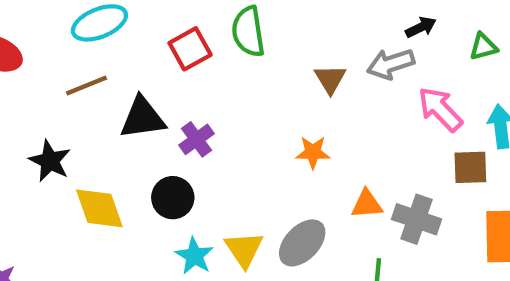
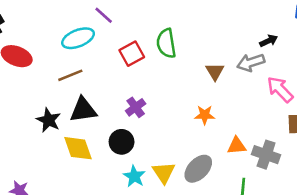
black triangle: (143, 118) -> (83, 110), moved

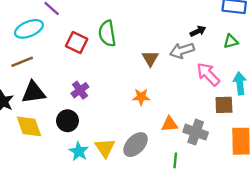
red square: (132, 54) -> (77, 43), turned -35

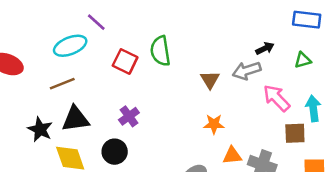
orange star: (141, 97) -> (214, 124), moved

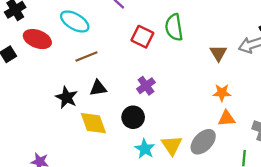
cyan ellipse: (70, 46) -> (75, 22), moved, turned 52
black triangle: (75, 119) -> (98, 88), size x0.7
orange triangle: (232, 156) -> (227, 118), moved

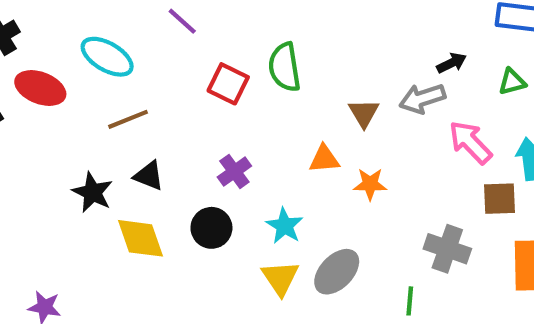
black triangle: (98, 88) -> (149, 176), turned 30
orange triangle: (227, 118) -> (324, 159), moved
cyan star: (145, 149) -> (285, 226), moved

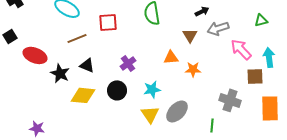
black arrow: (451, 63) -> (202, 11), moved
red square: (228, 84) -> (108, 22), moved, turned -30
red ellipse: (40, 88) -> (35, 55), moved
cyan star: (285, 226) -> (152, 89), turned 30
yellow diamond: (140, 238) -> (83, 95), turned -65

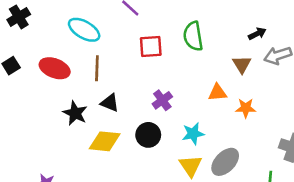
red square: (108, 22) -> (151, 46), moved
brown line: (77, 38) -> (97, 68), turned -66
red ellipse: (35, 55) -> (55, 68), moved

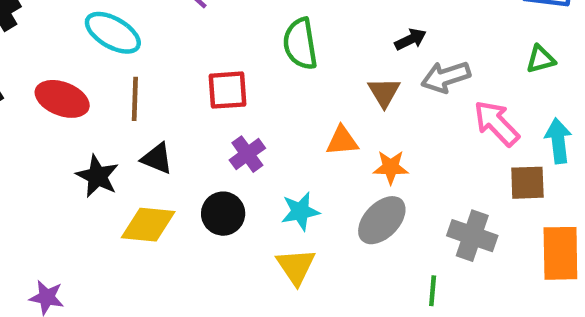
red square: (151, 46) -> (227, 90), moved
gray ellipse: (225, 162) -> (382, 220), moved

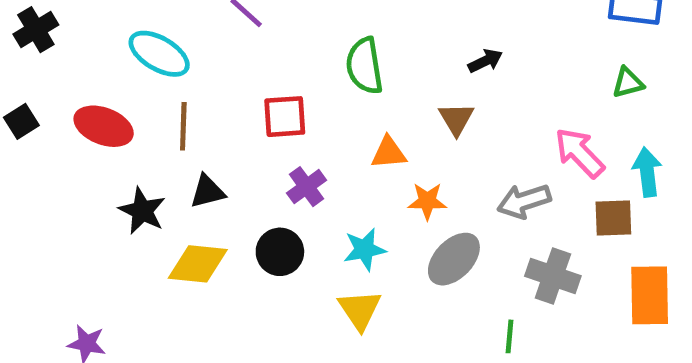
gray arrow: (446, 77) -> (524, 201), moved
orange triangle: (342, 141) -> (389, 153), moved
black triangle: (157, 158) -> (207, 191), turned -36
orange star: (391, 167) -> (427, 201), moved

